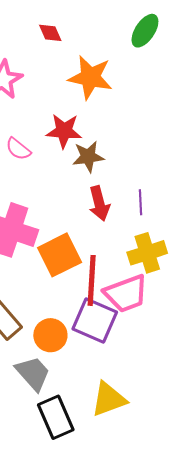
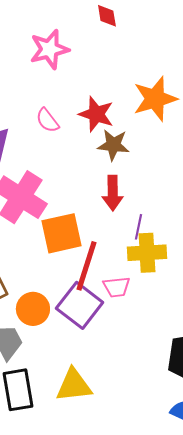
orange star: (90, 77) -> (155, 99), moved, turned 30
purple line: (141, 202) -> (138, 227), moved
pink trapezoid: (126, 293) -> (117, 287), size x0.6

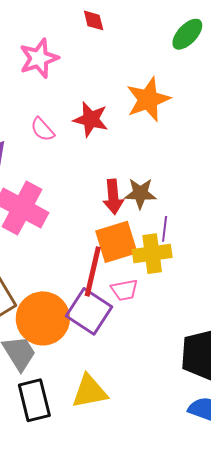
brown star: (113, 145) -> (140, 193), moved
purple line: (138, 227) -> (165, 229), moved
orange square: (61, 233) -> (116, 242), moved
orange circle: (33, 309) -> (43, 318), size x1.6

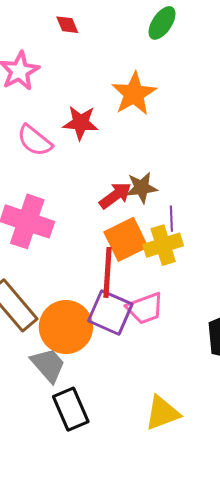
pink semicircle: (42, 129) -> (35, 141), size x1.4
red arrow: (113, 197) -> (115, 195), turned -112
pink trapezoid: (124, 290) -> (145, 308), moved, size x1.4
yellow triangle: (89, 391) -> (162, 413), moved

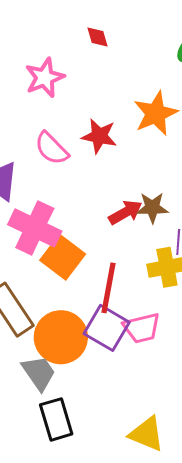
orange square: (126, 239) -> (63, 257), moved, turned -33
yellow triangle: (162, 413) -> (147, 434), turned 36

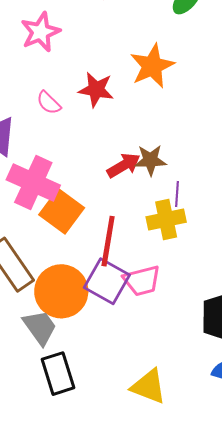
pink semicircle: (52, 148) -> (49, 103), size x0.7

